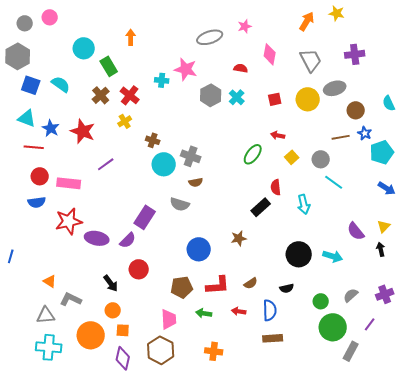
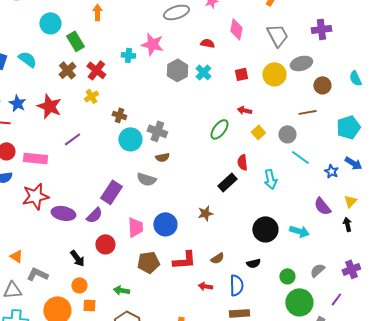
blue star: (365, 133) -> (331, 171), moved
green arrow: (204, 313) -> (121, 290), moved
pink trapezoid: (169, 319) -> (135, 227), moved

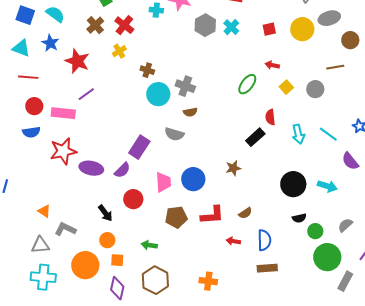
blue star: (17, 103) -> (50, 43), moved
purple line: (72, 139) -> (86, 94), moved
cyan line: (300, 157) -> (328, 134), moved
black semicircle: (253, 263) -> (299, 218), moved

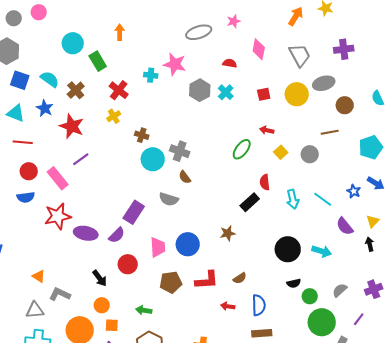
brown cross: (95, 25) -> (76, 90), moved
brown semicircle: (190, 112) -> (185, 177), turned 64
pink rectangle: (63, 113) -> (58, 178), turned 45

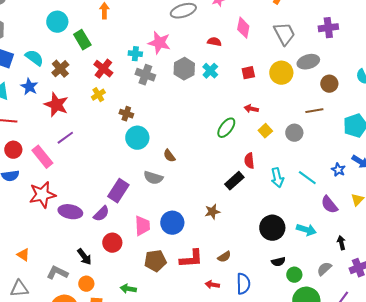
gray cross: (180, 151) -> (145, 75), moved
black arrow: (370, 244) -> (341, 243), moved
gray L-shape: (60, 294) -> (57, 273), moved

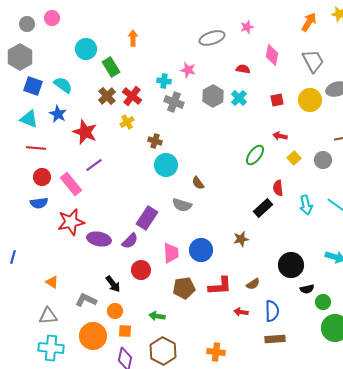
pink star: (159, 43) -> (188, 70), size x0.7
brown cross: (60, 69) -> (107, 96), moved
black circle: (272, 228) -> (291, 265), moved

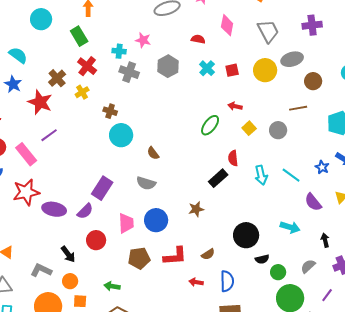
green rectangle: (111, 67) -> (79, 36), moved
brown cross: (107, 96) -> (57, 78), moved
cyan cross: (239, 98) -> (207, 68), moved
gray semicircle: (182, 205) -> (146, 183), moved

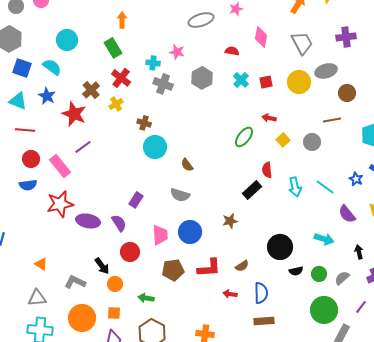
cyan circle: (41, 19) -> (67, 40), moved
purple rectangle: (102, 188) -> (136, 200), size x0.7
purple semicircle: (85, 211) -> (119, 223), turned -78
green circle: (278, 272) -> (319, 274), moved
orange circle: (70, 281) -> (115, 284), moved

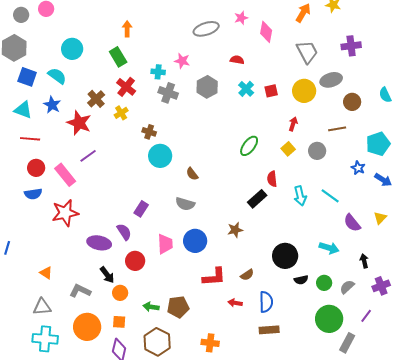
pink diamond: (261, 37) -> (266, 32), moved
red arrow: (269, 118) -> (293, 124), moved, turned 96
blue star: (356, 179) -> (358, 168), moved
purple ellipse: (88, 221) -> (99, 243), moved
brown pentagon: (173, 270) -> (178, 307), moved

